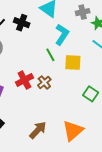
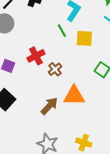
brown cross: (44, 82) -> (55, 69), moved
orange triangle: (73, 131) -> (74, 96), moved, turned 40

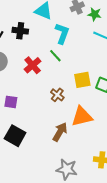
yellow square: (84, 38) -> (82, 80), moved
red cross: (36, 56) -> (33, 65), moved

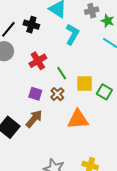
green line: (55, 56) -> (62, 73), moved
purple square: (11, 102) -> (35, 94), moved
brown arrow: (60, 132) -> (34, 119), moved

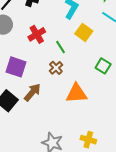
yellow square: (85, 83) -> (84, 32), moved, turned 36
purple square: (35, 94) -> (16, 67), moved, size x1.5

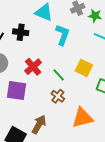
yellow square: (84, 32) -> (84, 68), moved
purple square: (16, 67) -> (16, 91), moved

